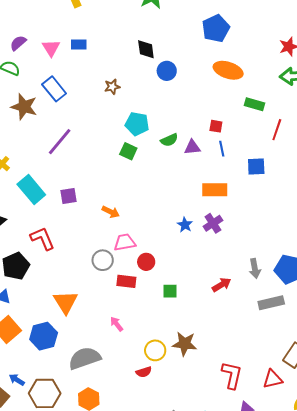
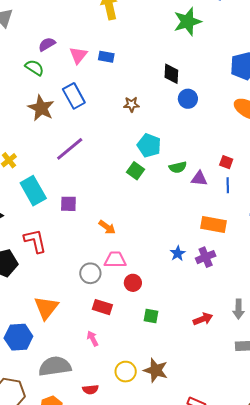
red rectangle: (126, 281) -> (102, 307), moved
red semicircle: (144, 372) -> (90, 389), moved

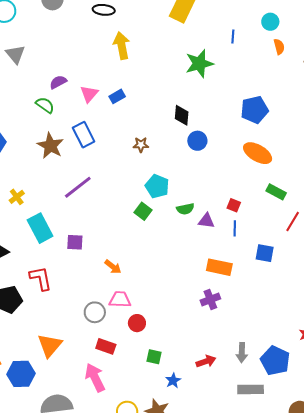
blue rectangle: (106, 57) -> (117, 96), turned -42
blue star: (178, 253) -> (173, 381), moved
pink arrow: (93, 339) -> (95, 378), size x1.8

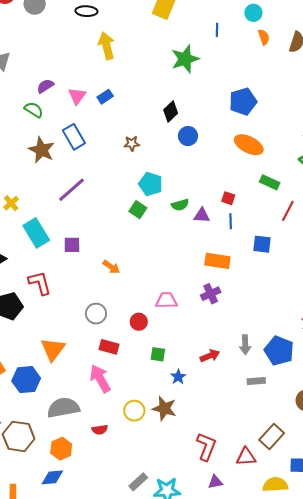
black diamond: (182, 115) -> (171, 112), turned 45
pink trapezoid: (120, 299) -> (166, 300), moved
gray rectangle: (251, 389) -> (256, 381), size x0.7

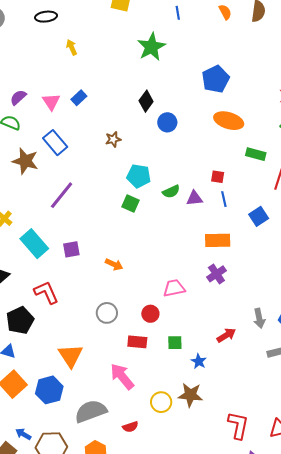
yellow arrow: (106, 46) -> (72, 47), size x0.6
blue square: (262, 244) -> (259, 216), turned -30
red rectangle: (109, 347) -> (137, 342), moved

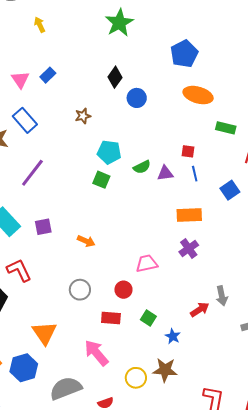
gray arrow: (259, 318) -> (222, 296), moved
green square: (175, 343) -> (148, 318), turned 35

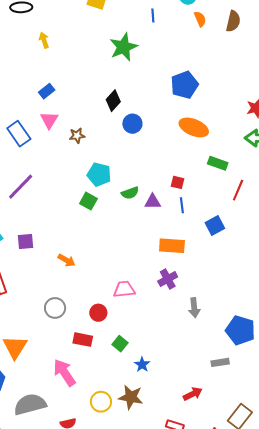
pink triangle: (20, 80) -> (49, 120), moved
gray arrow: (222, 296) -> (194, 308), moved
red arrow: (200, 310) -> (193, 394), moved

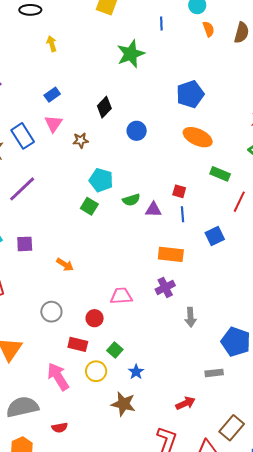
black diamond: (113, 101) -> (104, 107), moved
yellow circle: (101, 402) -> (96, 371), moved

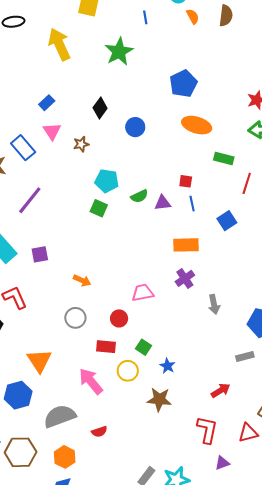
yellow arrow: (52, 44) -> (59, 44), moved, size x2.0
orange arrow: (65, 265) -> (82, 280), moved

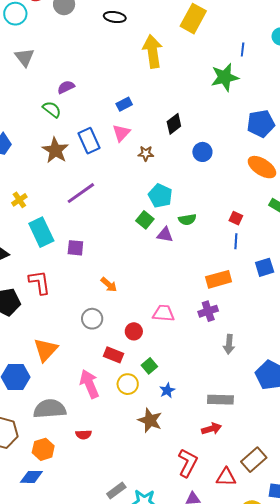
green star: (119, 52) -> (225, 77), moved
purple triangle: (163, 203) -> (165, 235), moved
orange rectangle: (186, 245) -> (219, 279), turned -30
gray rectangle: (245, 357) -> (220, 400), moved, size x1.4

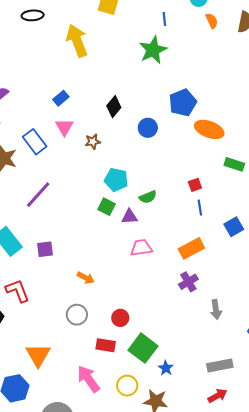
blue pentagon: (261, 124) -> (183, 103), moved
red square: (236, 218) -> (195, 185), turned -32
pink trapezoid: (164, 313) -> (141, 248), moved
green square: (149, 366) -> (143, 348), size x1.8
yellow circle: (128, 384) -> (127, 386), moved

